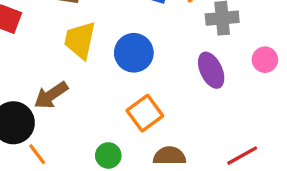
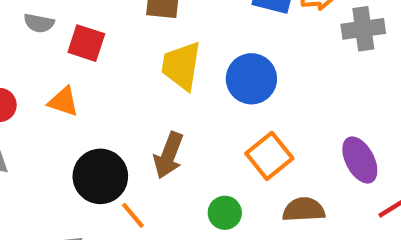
purple ellipse: (211, 70) -> (360, 160), moved
brown arrow: (51, 95) -> (169, 155), moved, turned -32

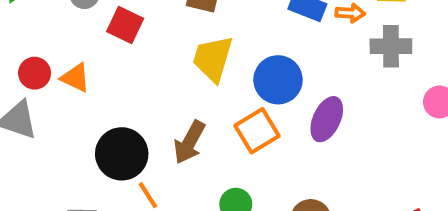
orange triangle: (63, 102) -> (75, 78), moved
orange square: (269, 156) -> (257, 131), moved
purple ellipse: (360, 160) -> (327, 119), moved, turned 45

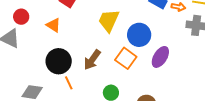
orange triangle: (75, 78) -> (53, 25), moved
orange square: (257, 131) -> (126, 58), turned -30

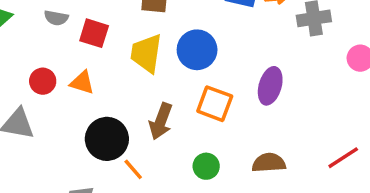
red circle: (21, 17) -> (43, 81), moved
yellow trapezoid: (109, 21) -> (146, 53), moved
blue circle: (139, 35) -> (197, 50), moved

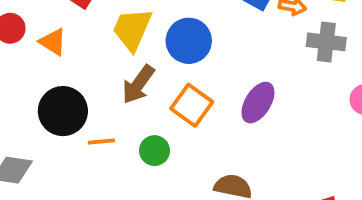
brown arrow: (161, 121) -> (138, 84), moved
green circle: (206, 166) -> (155, 151), moved
orange line: (133, 169) -> (101, 141), moved, turned -70

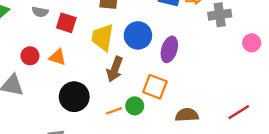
purple ellipse: (258, 103) -> (169, 49), moved
orange square: (192, 105) -> (155, 87), moved
orange line: (101, 141) -> (114, 111), moved

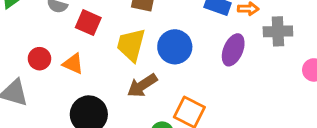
purple ellipse: (169, 49) -> (233, 50), moved
brown arrow: (115, 69) -> (142, 85), turned 30

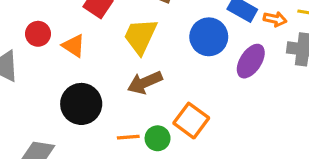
blue circle: (175, 47) -> (209, 37), moved

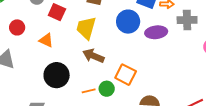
red circle: (38, 34) -> (17, 27), moved
purple ellipse: (251, 61) -> (156, 32), turned 60
brown arrow: (145, 83) -> (93, 56), turned 55

